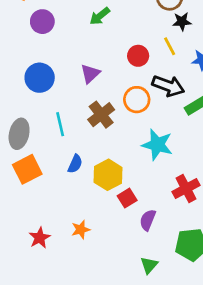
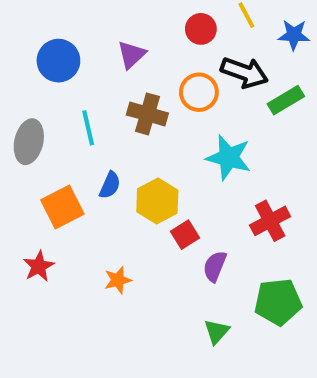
brown cross: (101, 115) -> (147, 114), turned -36
orange square: (27, 169) -> (62, 207), moved
red star: (40, 238) -> (39, 266), moved

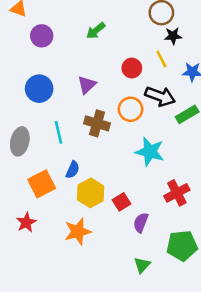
yellow hexagon: (157, 201) -> (91, 193), moved
orange star: (118, 280) -> (78, 232), size x1.5

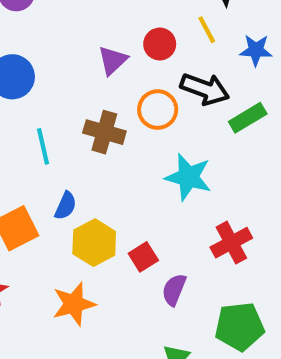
purple triangle: (87, 85) -> (113, 60), moved

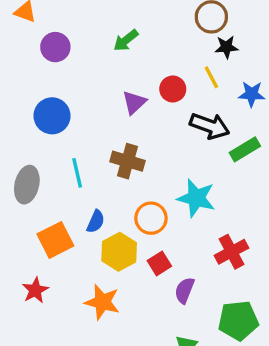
orange circle: (158, 110) -> (151, 218), moved
orange star: (74, 304) -> (102, 302), turned 30

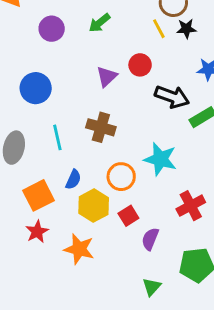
purple circle: (55, 47) -> (52, 29), moved
yellow line: (211, 77) -> (159, 29), moved
red star: (35, 290) -> (37, 232), moved

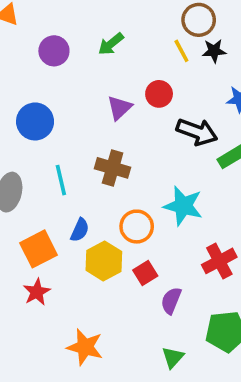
orange star: (79, 249) -> (85, 347), moved

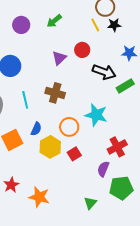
red star: (37, 292) -> (11, 185), moved
purple semicircle: (171, 301) -> (103, 169), moved

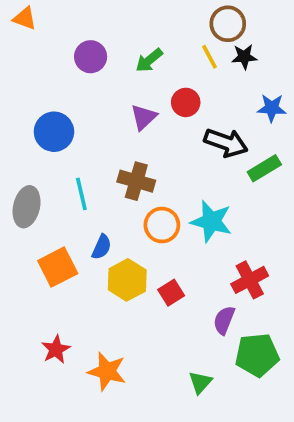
green arrow: (54, 21) -> (149, 60), moved
purple circle: (21, 25) -> (91, 57), moved
orange circle: (69, 127) -> (162, 225), moved

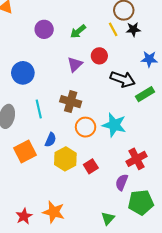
red star: (56, 349) -> (24, 216), moved

